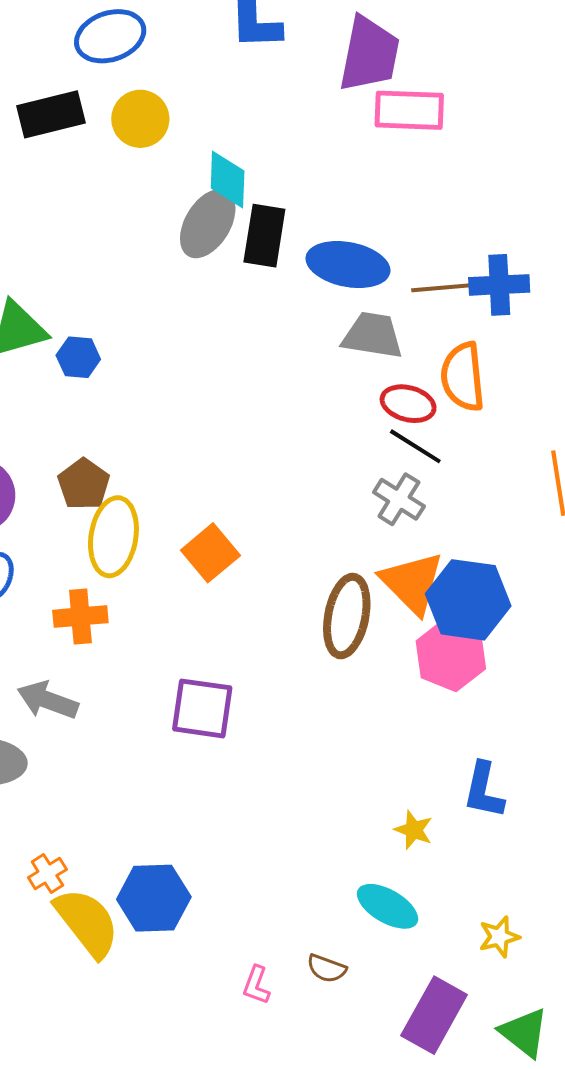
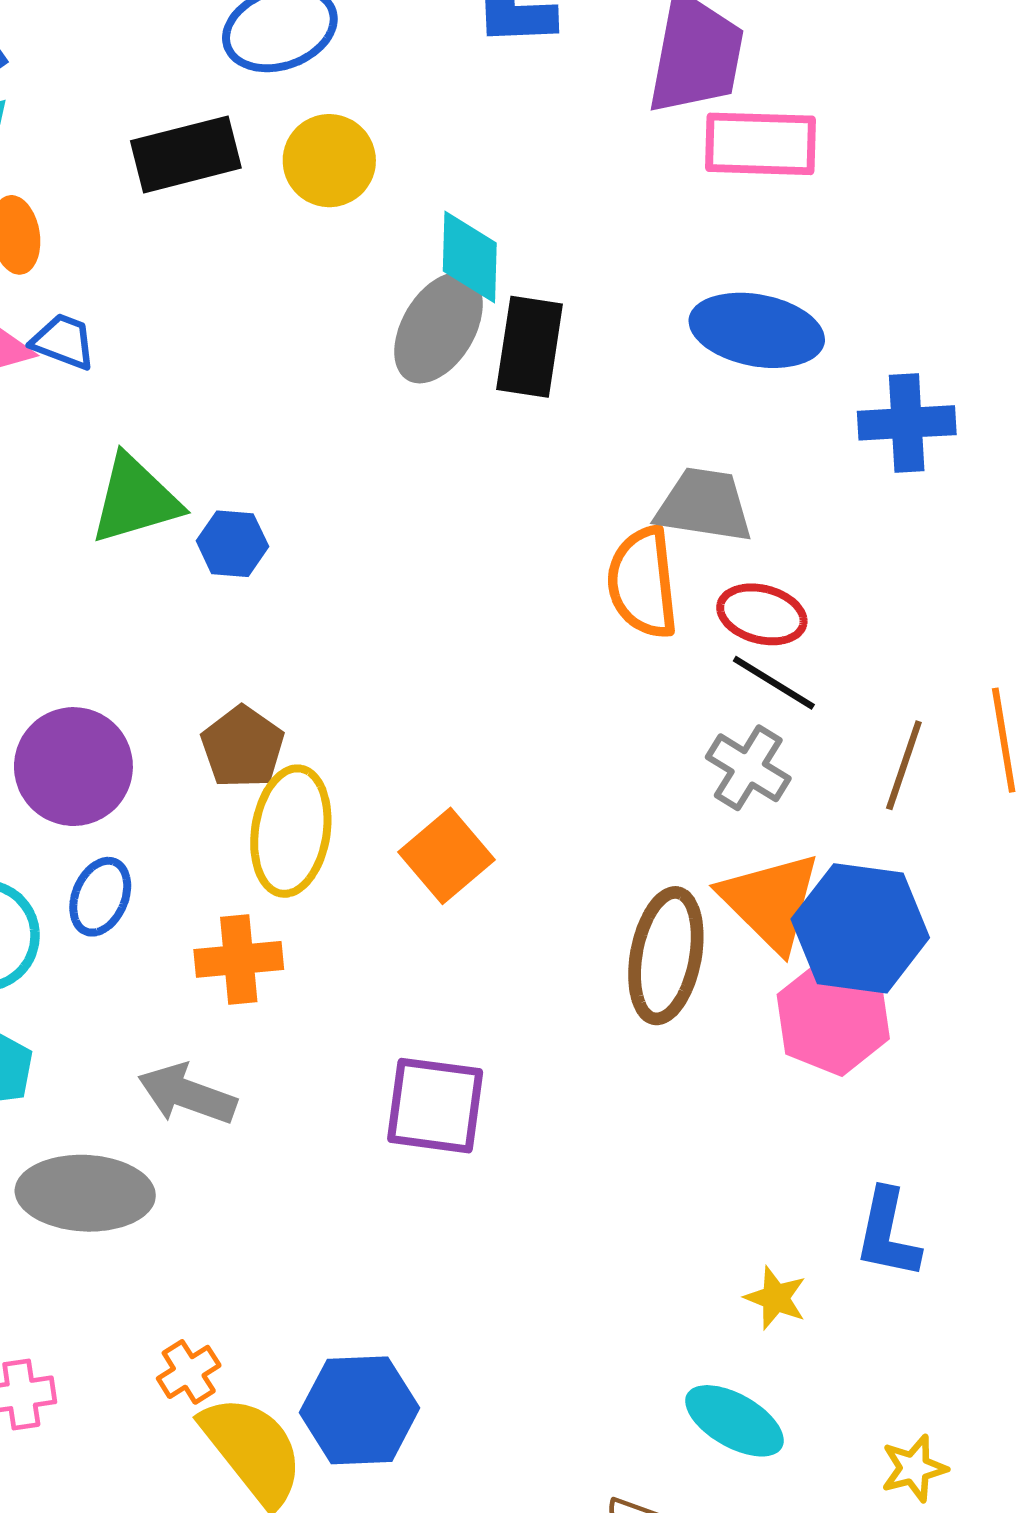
blue ellipse: (348, 265) -> (757, 330), moved
brown line: (440, 288) -> (904, 765), moved, turned -66
orange semicircle: (463, 377) -> (643, 583), moved

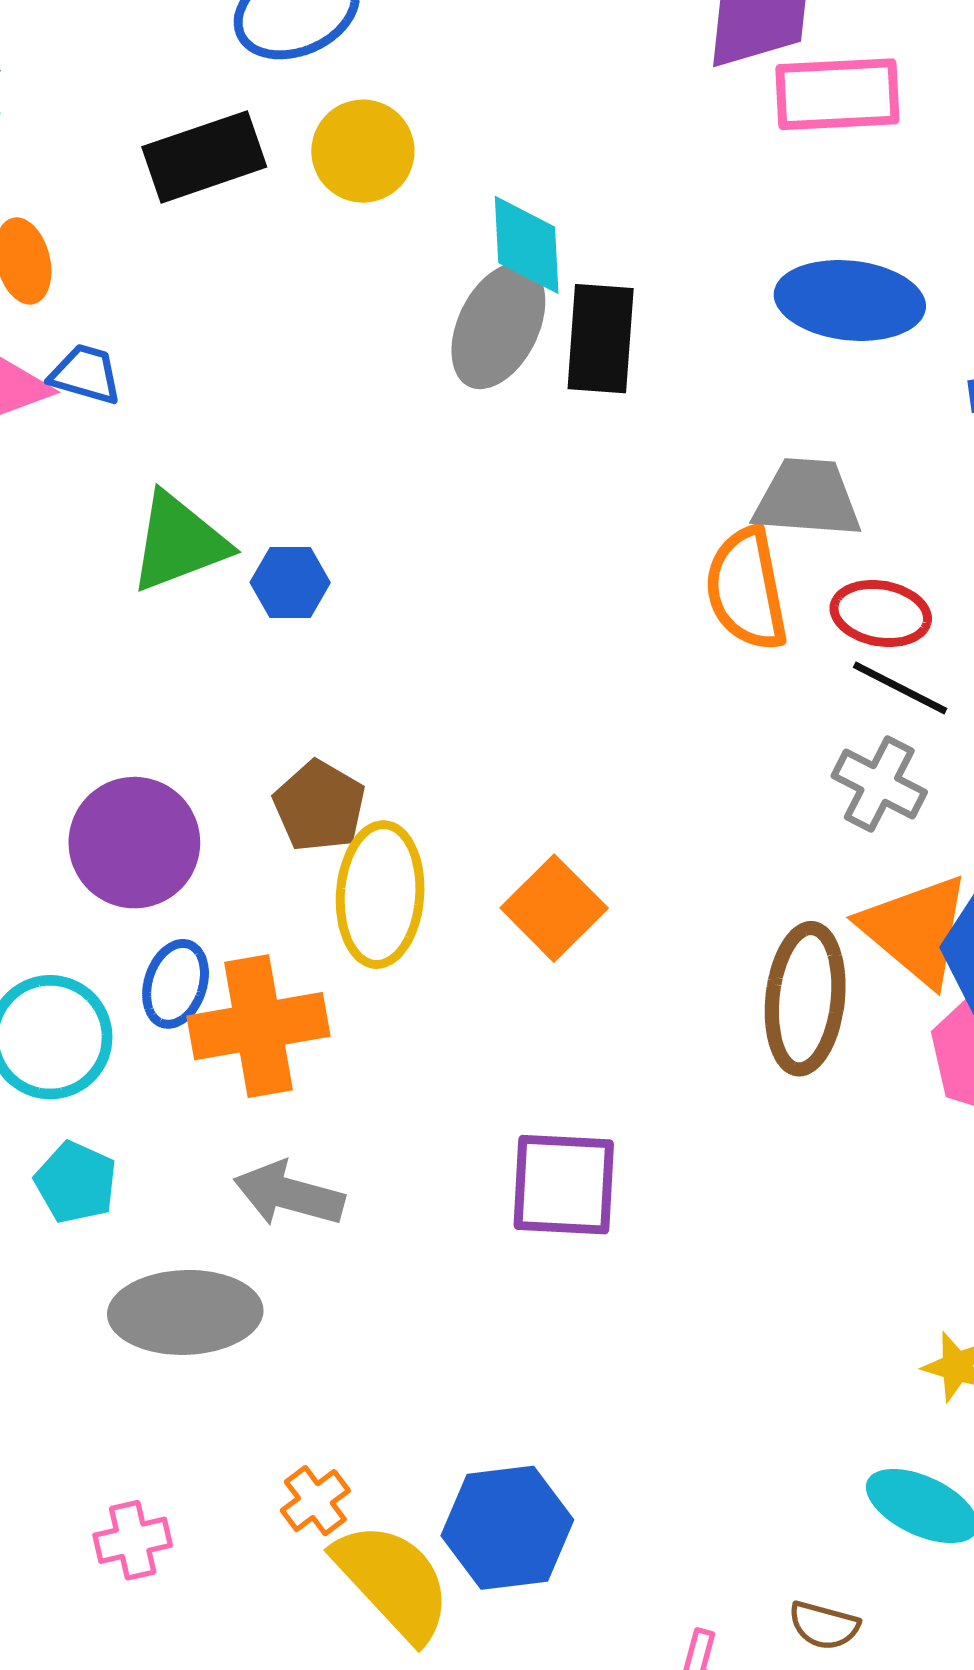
orange cross: (239, 959) -> (258, 1026), moved, size x1.4

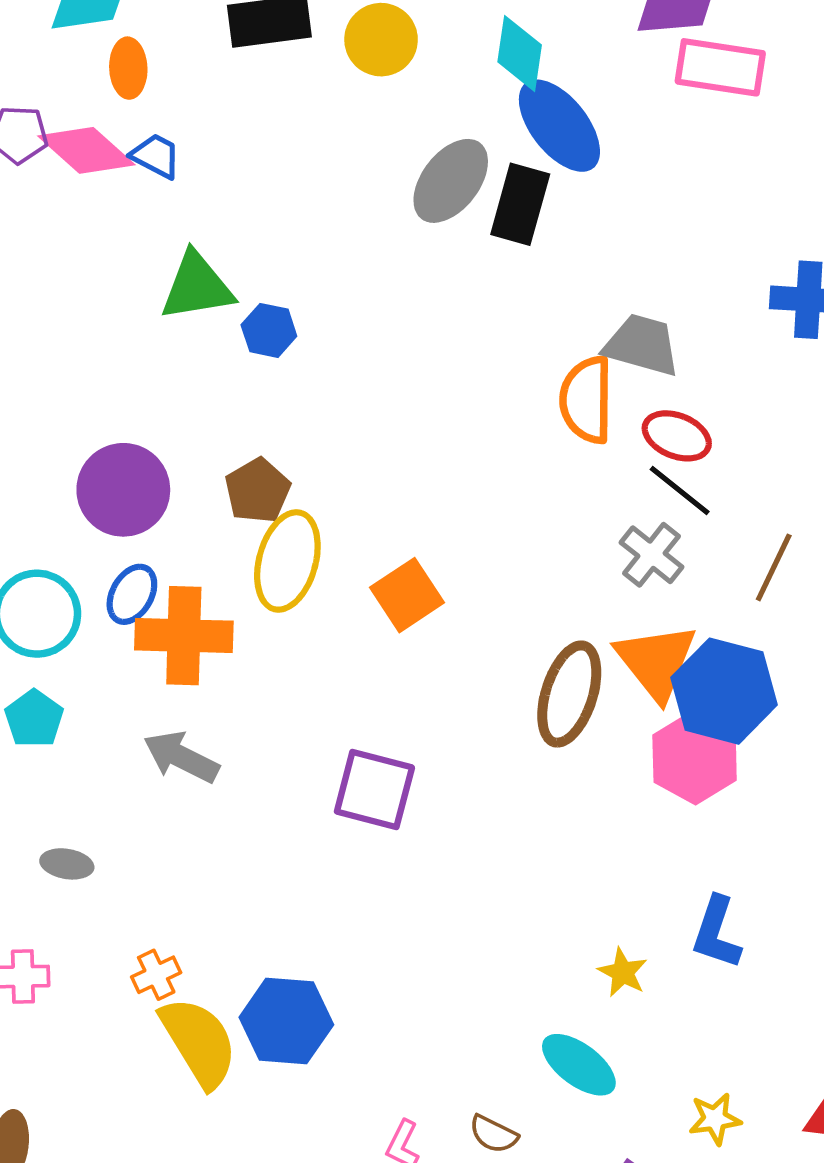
cyan diamond: (527, 245) -> (520, 53), moved
blue ellipse: (850, 300) -> (559, 126), moved, turned 34
gray ellipse: (185, 1312) -> (67, 864), moved, size x0.5

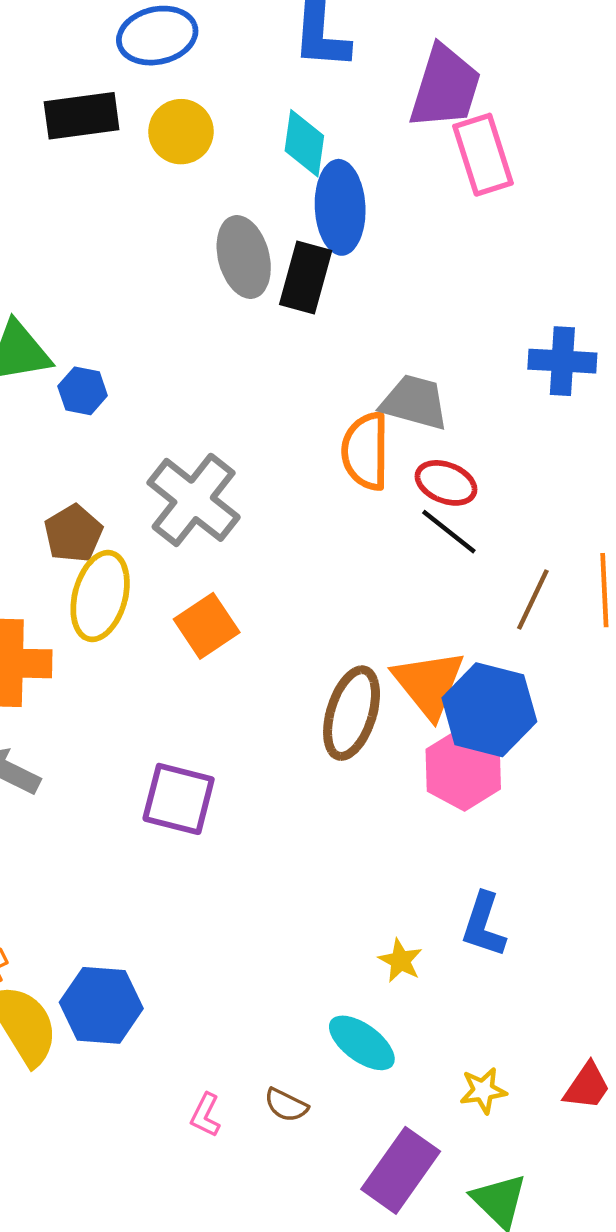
pink rectangle: (720, 67) -> (483, 155), turned 64
blue ellipse: (559, 126) -> (340, 207), turned 36
gray ellipse: (451, 181) -> (244, 257), turned -52
gray cross: (652, 555) -> (194, 500), moved, size x1.6

